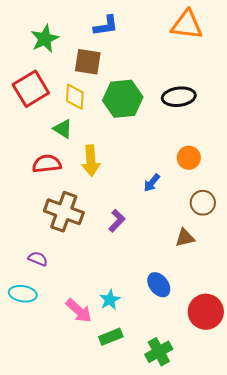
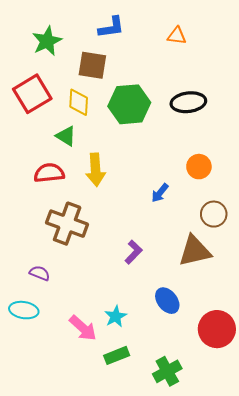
orange triangle: (187, 25) -> (177, 36), moved, size x0.6
purple L-shape: (117, 221) -> (134, 252), moved
brown triangle: (185, 238) -> (195, 251), size x1.6

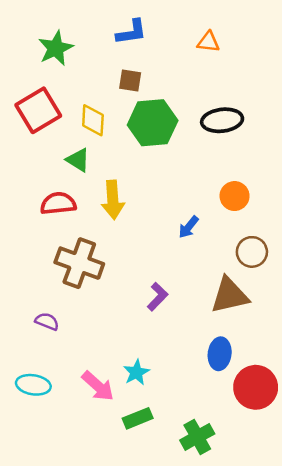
brown square: (92, 65) -> (130, 81), moved, size x0.7
blue ellipse: (167, 301) -> (220, 354), moved, turned 45
cyan ellipse: (24, 310) -> (33, 385), moved

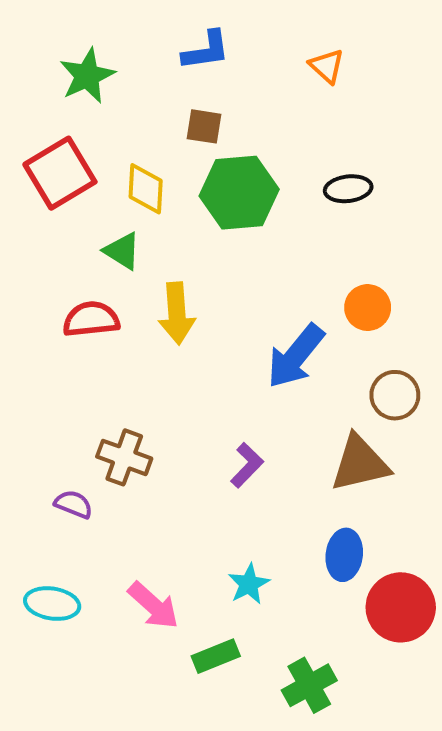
orange triangle: (208, 42) -> (327, 66), turned 35
black ellipse: (222, 120) -> (348, 189), size x0.7
blue arrow: (189, 227) -> (296, 356), size x1.8
brown cross: (79, 263) -> (124, 457), moved, size x0.7
cyan star: (136, 372) -> (249, 584), moved

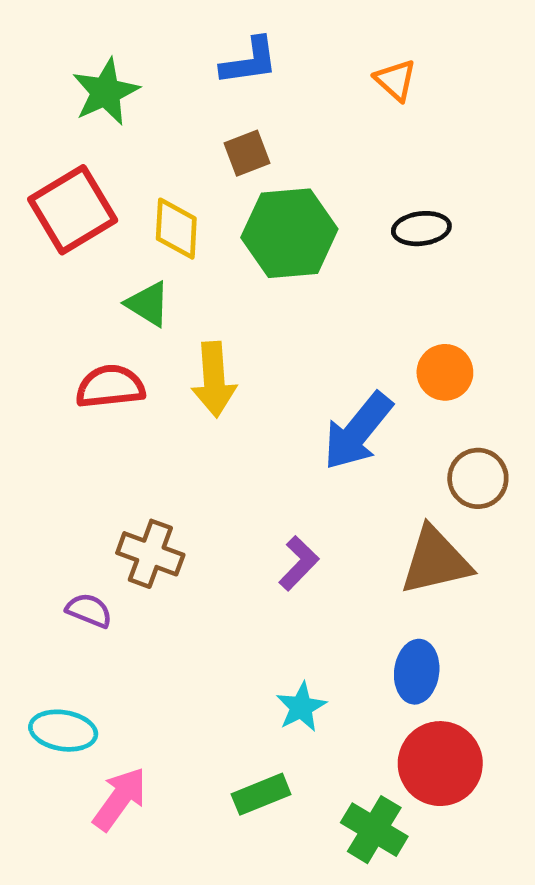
brown square: (204, 126) -> (247, 153), turned -30
pink arrow: (153, 605) -> (120, 799), moved, turned -96
red circle: (401, 607) -> (440, 764), moved
green cross: (309, 685) -> (374, 830), turned -30

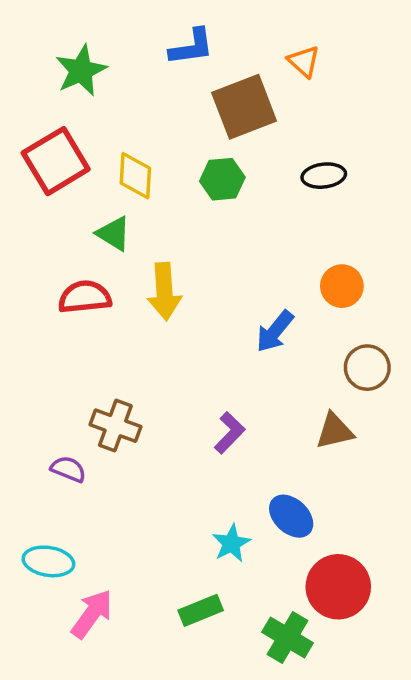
brown square: (247, 153) -> (244, 107), moved, size x1.8
green hexagon: (289, 233) -> (222, 179), size x0.6
blue arrow: (358, 431) -> (275, 331), size x0.7
brown triangle: (436, 561) -> (335, 431), size x0.7
blue ellipse: (417, 672) -> (291, 516), moved, turned -54

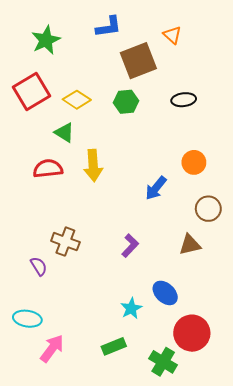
yellow diamond: (135, 176) -> (77, 100), turned -60
purple semicircle: (68, 469) -> (39, 266), turned 36

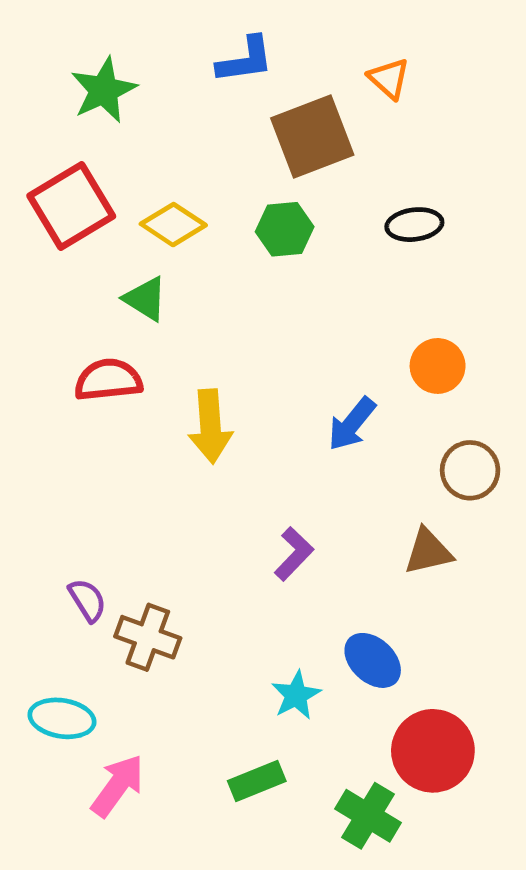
yellow arrow: (93, 165) -> (210, 426), moved
brown cross: (65, 242) -> (148, 637), moved

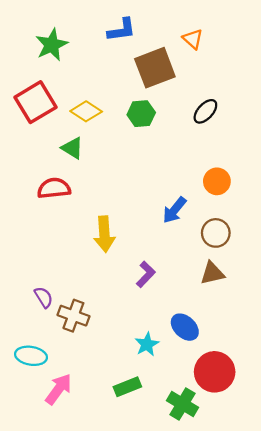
black ellipse: (414, 225) -> (205, 111), turned -40
yellow arrow: (210, 426) -> (104, 234), moved
brown circle: (470, 470) -> (216, 233), moved

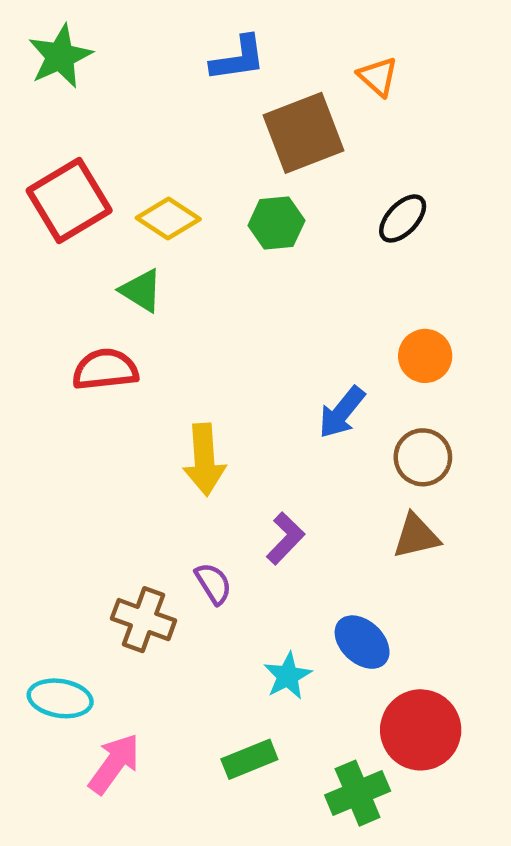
green star: (52, 45) -> (60, 56), moved
purple semicircle: (44, 297) -> (213, 583), moved
green cross: (182, 404) -> (358, 793), turned 36

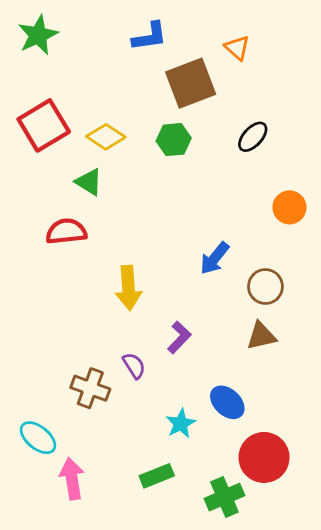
orange circle: (425, 356) -> (289, 207), moved
cyan ellipse: (60, 698) -> (38, 438), turned 30
pink arrow: (114, 764) -> (72, 479), turned -45

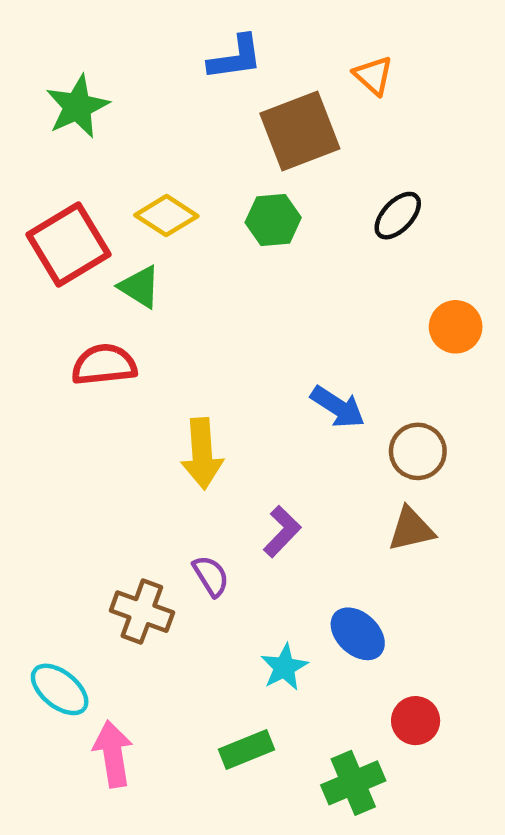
green star: (38, 35) -> (77, 107), moved
red square: (44, 125) -> (68, 244), moved
blue arrow: (215, 258) -> (338, 407), turned -96
red circle: (264, 457) -> (416, 721), size x0.6

